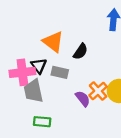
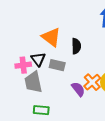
black semicircle: (81, 52) -> (76, 46), turned -35
pink cross: (22, 72) -> (23, 65), size x0.7

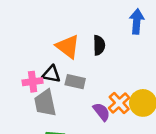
black semicircle: (76, 46) -> (99, 45), moved
black triangle: (38, 59) -> (51, 74), turned -42

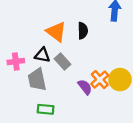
pink cross: (33, 82) -> (16, 61), moved
gray rectangle: (75, 82) -> (63, 61), turned 35

